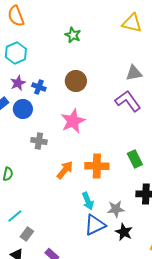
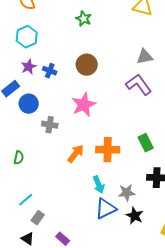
blue circle: (23, 109) -> (29, 104), moved

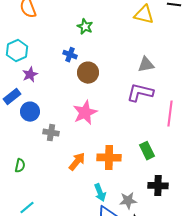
cyan hexagon: (27, 37) -> (17, 51), moved
blue cross: (50, 71) -> (70, 55), moved
purple L-shape: (139, 85) -> (140, 93), turned -40

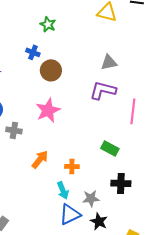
green rectangle: (147, 151) -> (110, 148), turned -36
orange cross: (109, 158) -> (72, 166), moved, size x0.6

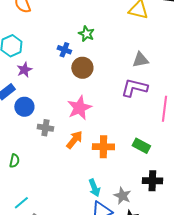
green star: (48, 24) -> (86, 34), moved
orange arrow: (40, 159) -> (74, 140), moved
orange cross: (72, 166) -> (103, 147), moved, size x1.5
gray star: (91, 198) -> (122, 196), turned 30

